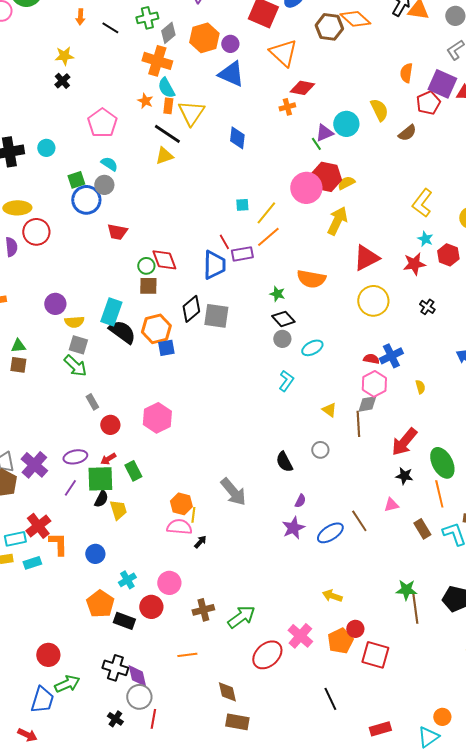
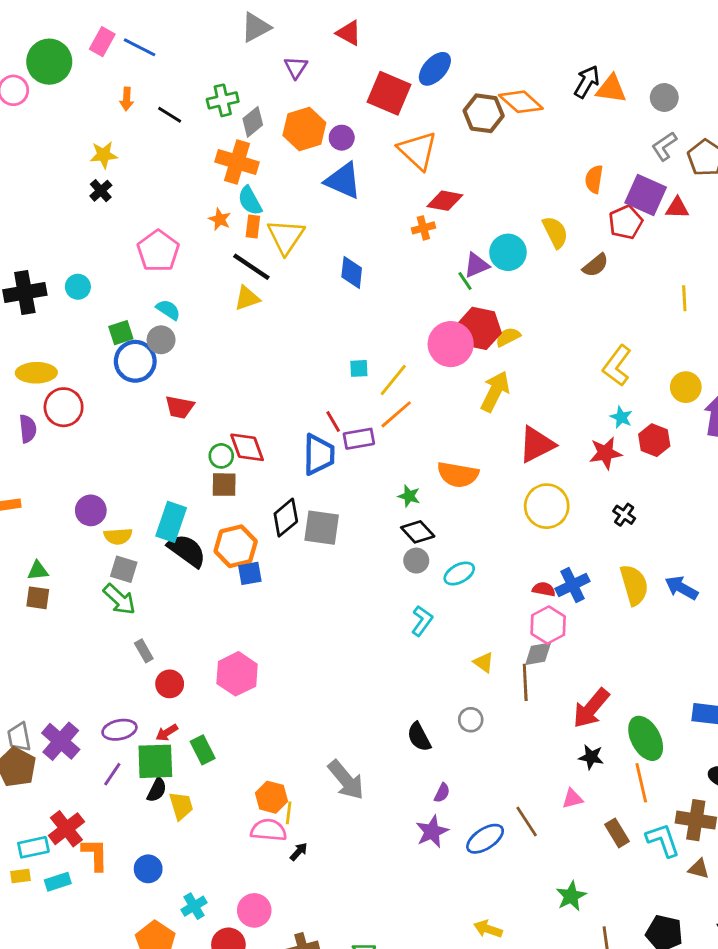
yellow semicircle: (420, 387) -> (634, 585), moved, size x2.0
green star: (406, 590) -> (571, 896), moved, turned -30

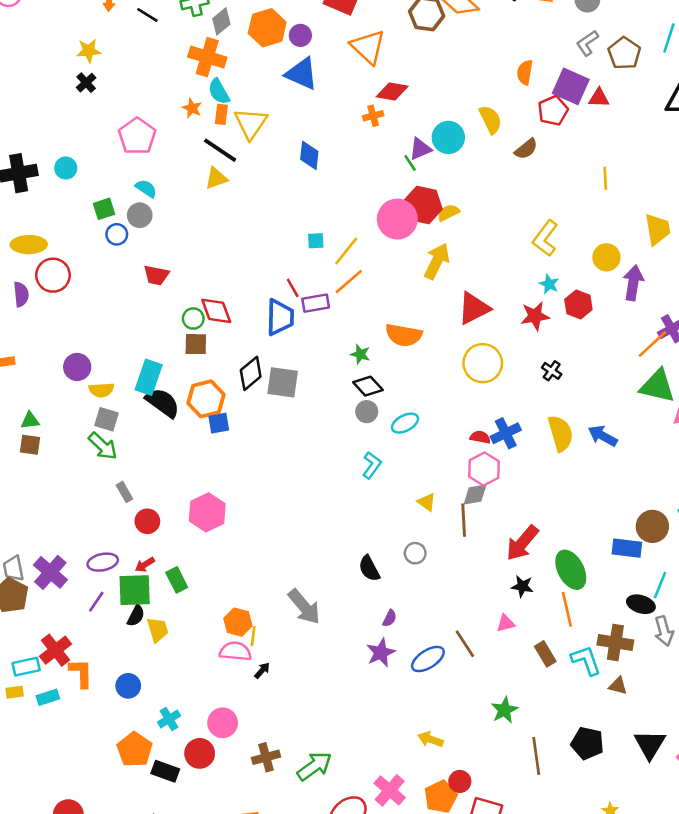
blue circle: (135, 361) -> (117, 234), size x0.6

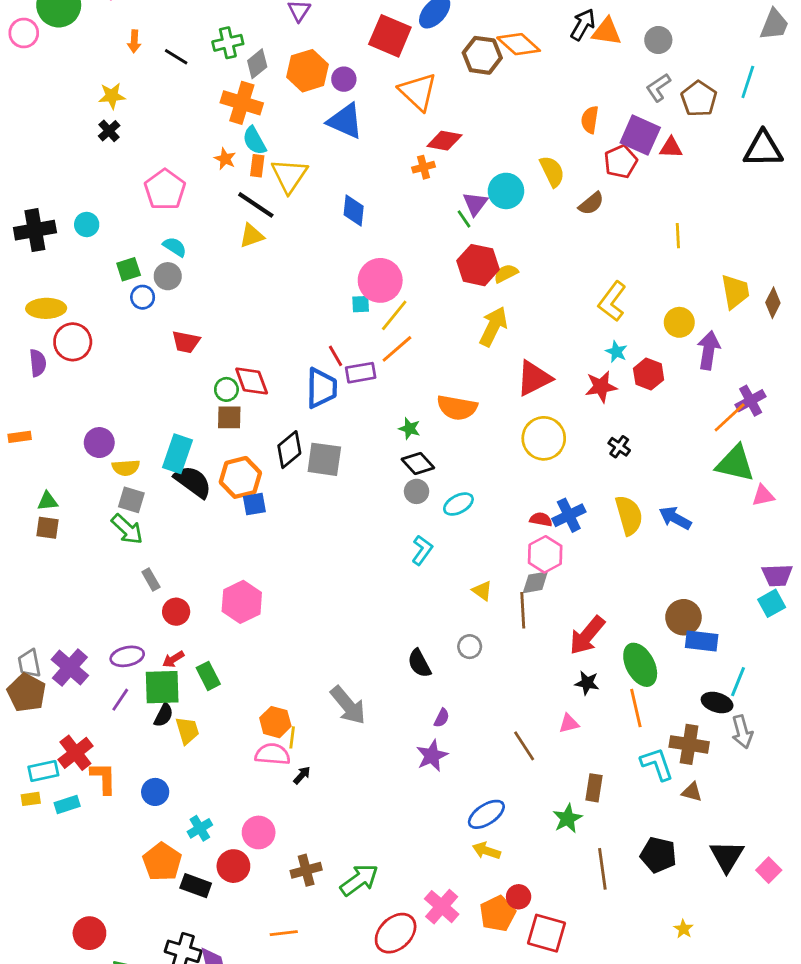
purple triangle: (420, 149) -> (475, 204), turned -30
pink circle: (397, 219) -> (380, 280), moved
brown circle: (652, 526) -> (683, 617), moved
brown rectangle: (545, 654) -> (594, 788), moved, turned 40
blue ellipse: (428, 659) -> (486, 814), moved

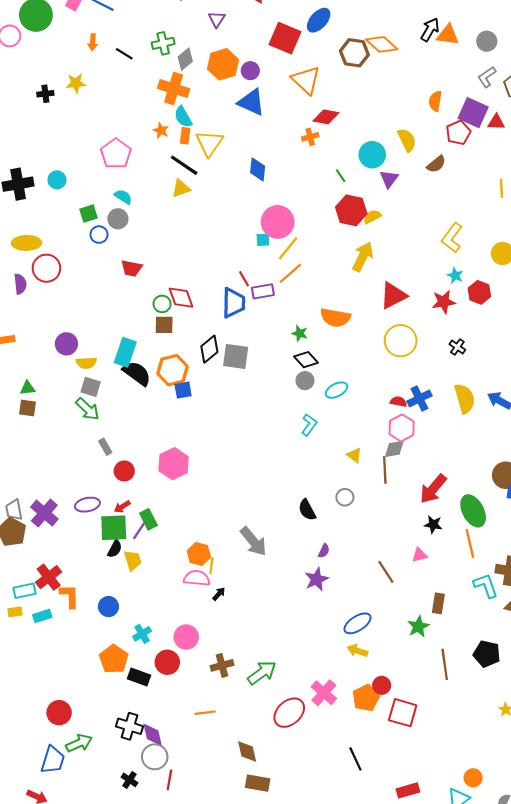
black cross: (109, 131) -> (45, 94), moved, turned 35
purple triangle: (475, 204) -> (389, 179), moved
purple line: (120, 700) -> (139, 531), moved

